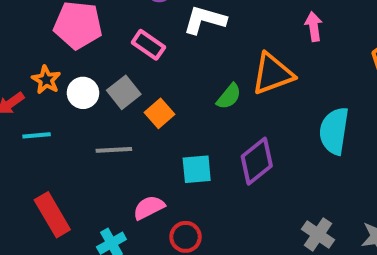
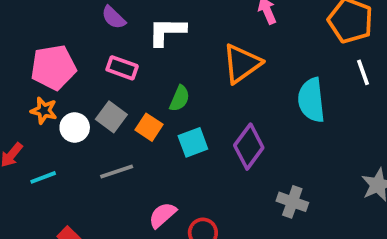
orange star: (46, 80) -> (44, 111), moved
green semicircle: (229, 96) -> (180, 98), moved
cyan square: (197, 169) -> (193, 142), moved
gray cross: (318, 234) -> (292, 202), moved

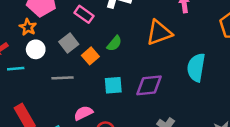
white circle: (75, 127) -> (36, 49), moved
cyan square: (193, 142) -> (113, 85), moved
purple diamond: (249, 147) -> (149, 85), turned 32

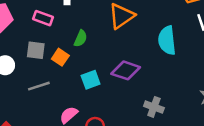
gray square: (69, 43) -> (36, 50), turned -30
purple diamond: (149, 85) -> (126, 70), turned 40

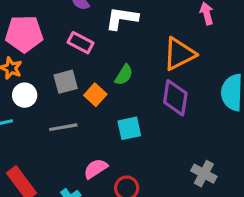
gray square: (36, 50) -> (66, 82), turned -30
purple diamond: (126, 70) -> (175, 98), moved, turned 72

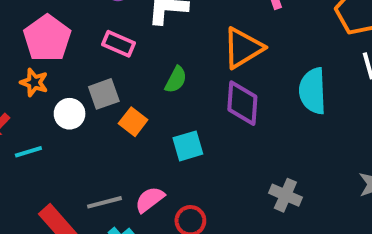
pink pentagon: (24, 34) -> (47, 38), turned -30
white circle: (25, 95) -> (70, 114), moved
orange square: (95, 95) -> (133, 122), moved
gray line: (63, 127) -> (105, 202), moved

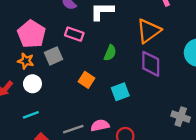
gray square: (104, 94) -> (54, 56), moved
white circle: (70, 114) -> (32, 84), moved
cyan line: (28, 152) -> (31, 115), moved
pink semicircle: (150, 200) -> (100, 125), turned 30

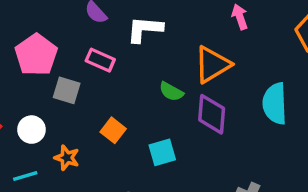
green semicircle: (110, 53) -> (171, 92), moved, turned 91
gray square: (54, 56) -> (67, 90), turned 36
orange star: (26, 61) -> (67, 158), moved

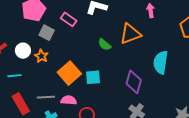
purple diamond: (212, 114) -> (134, 82), moved
orange square: (113, 130) -> (69, 73), moved, size x1.6
orange star: (67, 158) -> (41, 56), moved

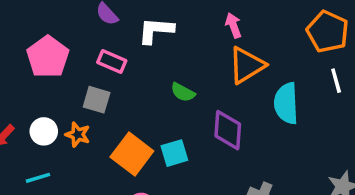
pink arrow: (151, 11) -> (233, 25), moved
gray square: (47, 33) -> (97, 100), moved
orange triangle: (130, 34) -> (247, 65), moved
purple diamond: (134, 82) -> (228, 130), moved

